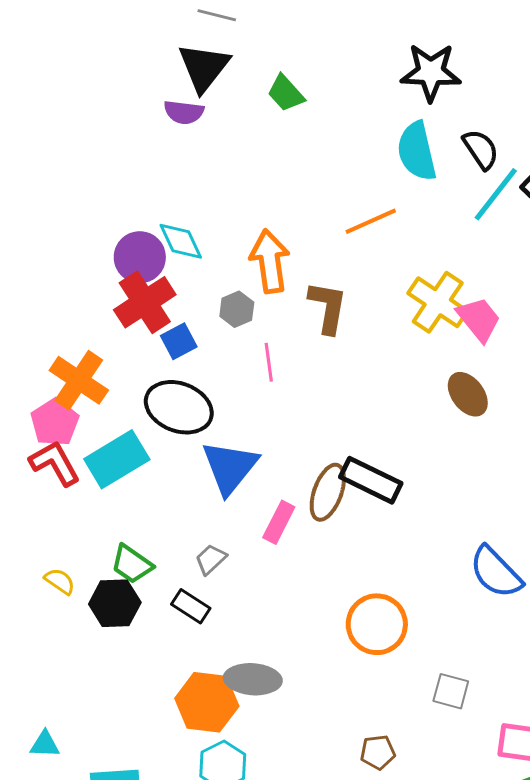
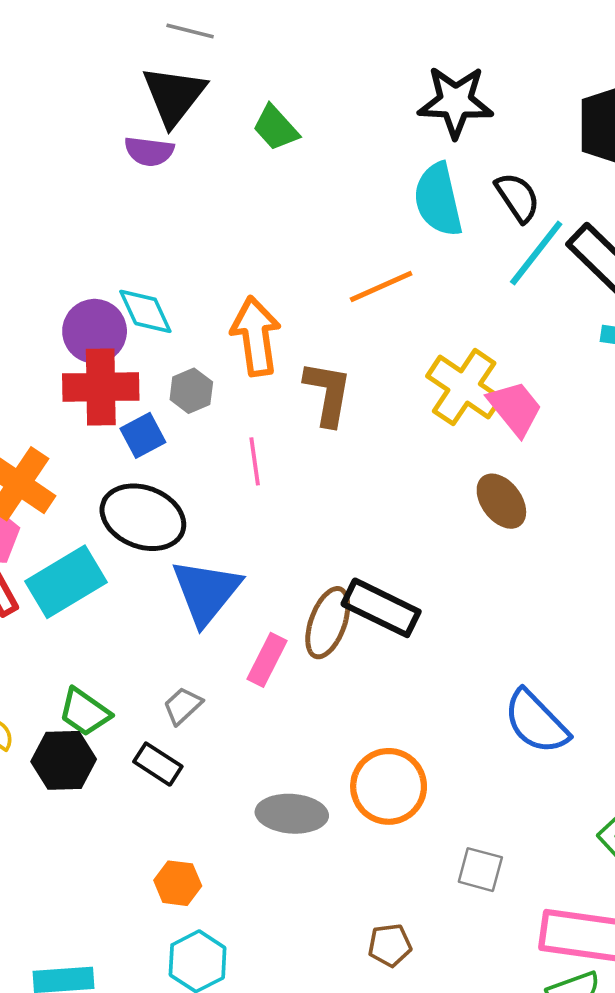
red cross: (145, 302) -> (101, 387), turned 32
gray hexagon: (237, 309) -> (191, 391), moved
gray ellipse: (253, 679) -> (292, 814), moved
orange hexagon: (207, 702) -> (178, 883), size x0.6

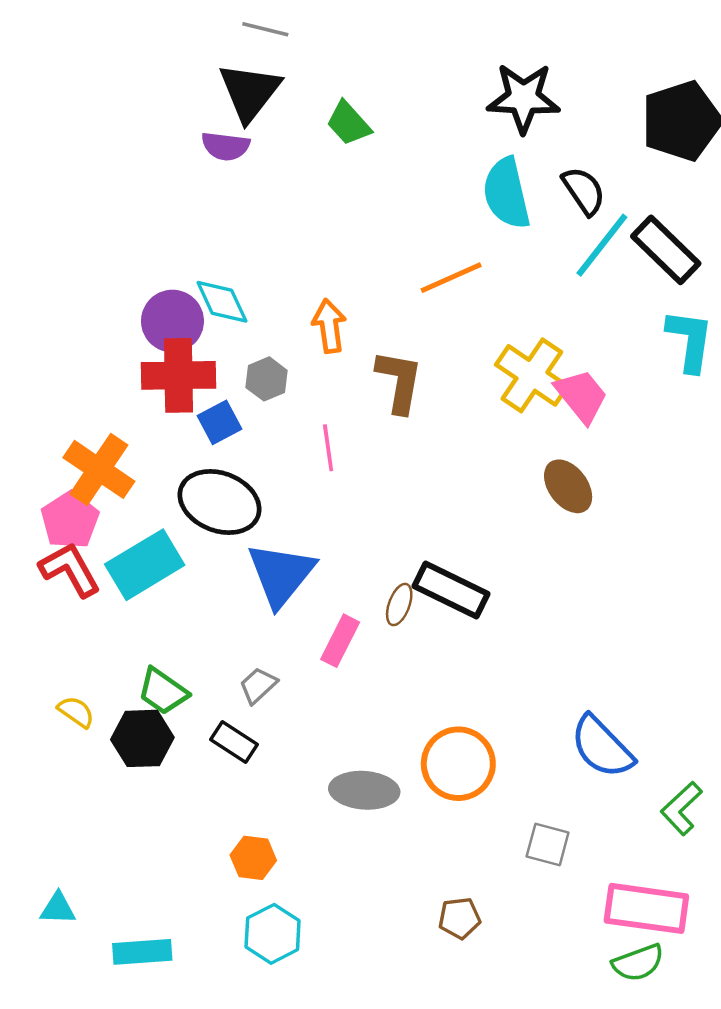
orange arrow: (256, 336) -> (329, 326), size x0.7
brown ellipse: (328, 623) -> (399, 605), size x0.6
blue semicircle: (536, 722) -> (602, 747), moved

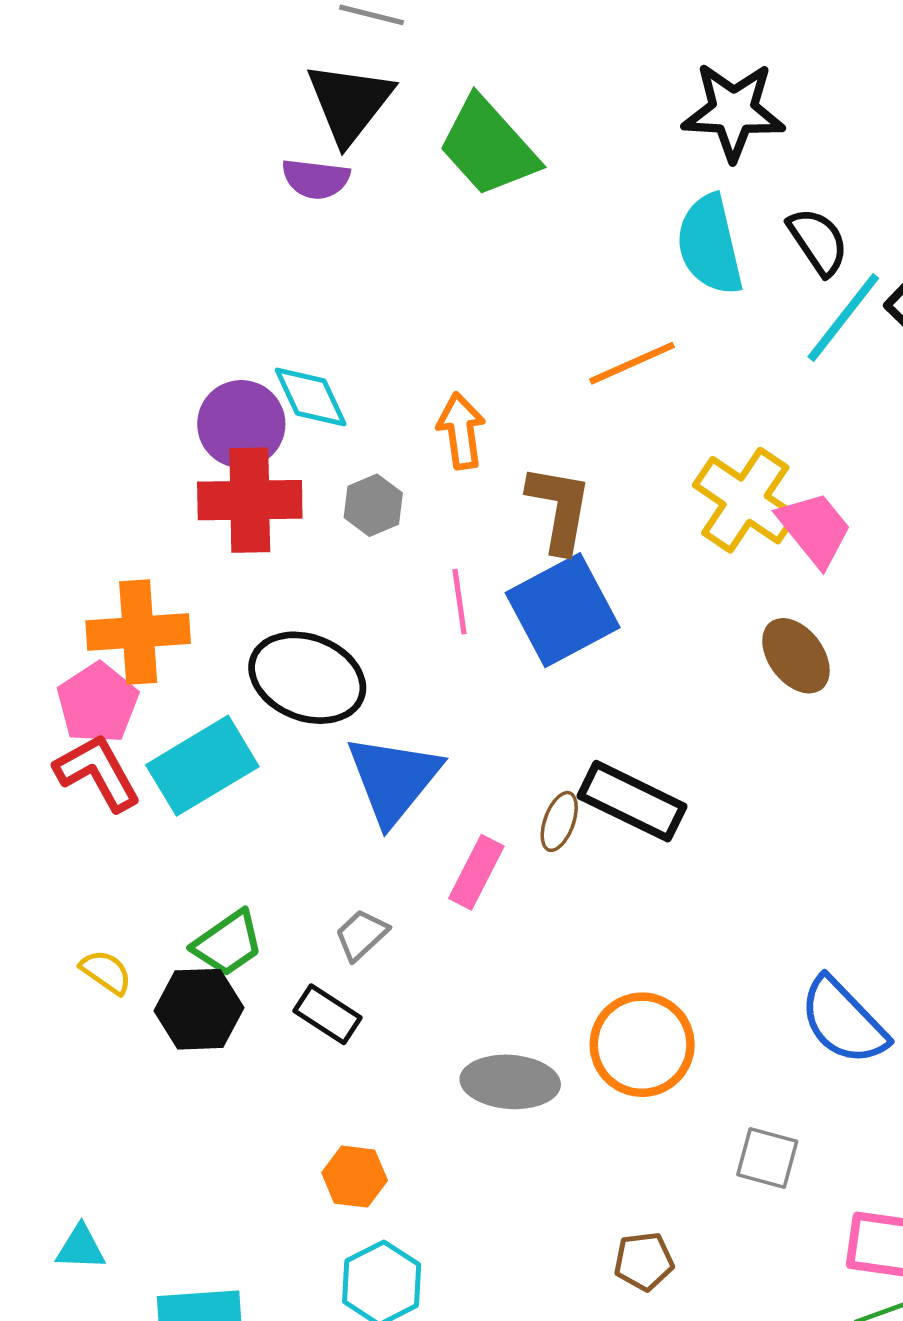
green trapezoid: (349, 123) -> (488, 147), size x1.6
blue square: (220, 422) -> (563, 610), moved, size x1.8
orange cross: (99, 469) -> (138, 632), turned -38
green trapezoid: (163, 691) -> (228, 943), turned -70

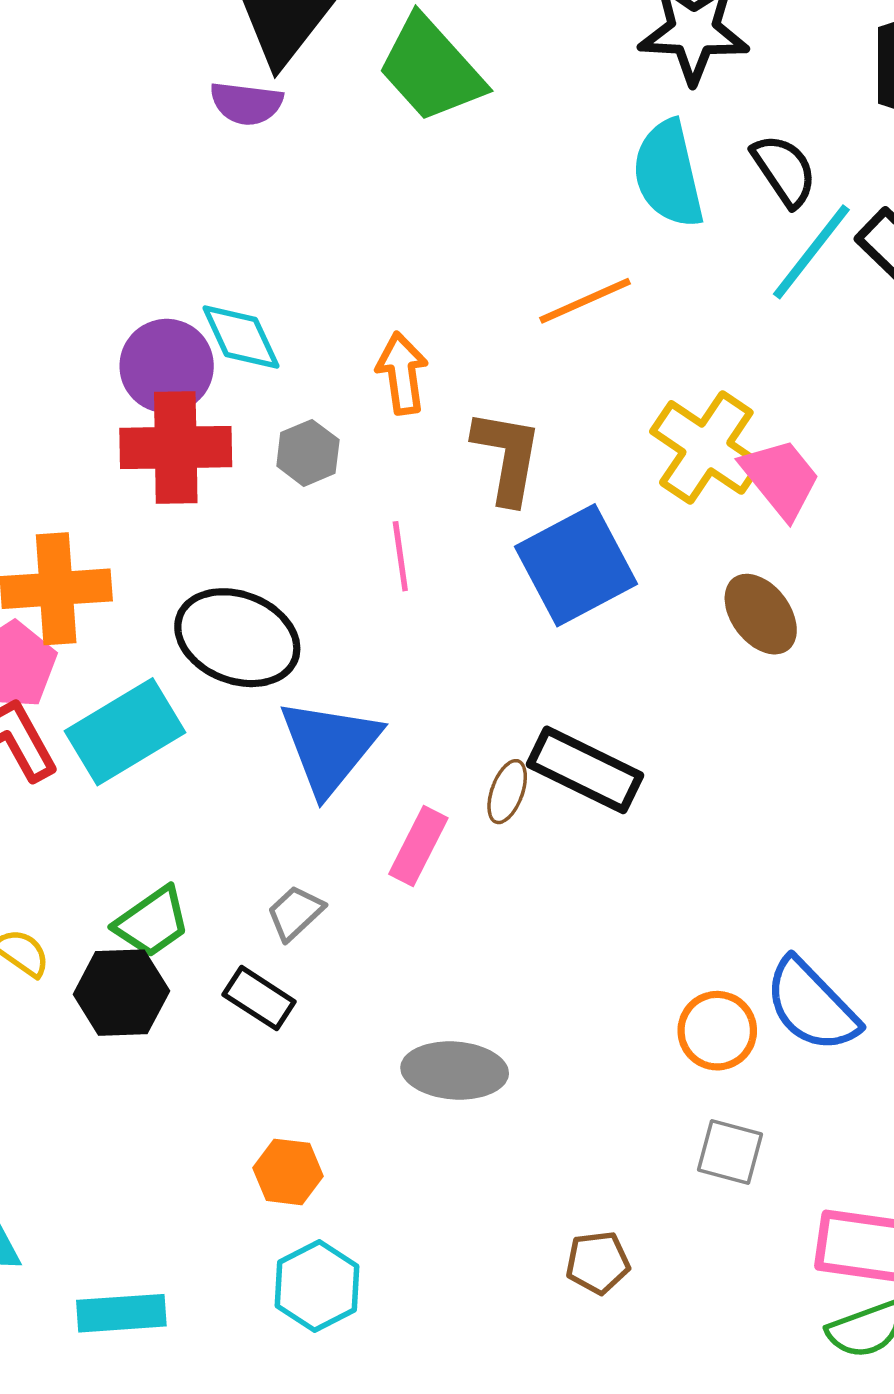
blue square: (563, 610) -> (576, 565), moved
orange circle: (642, 1045) -> (717, 1031), moved, size x0.7

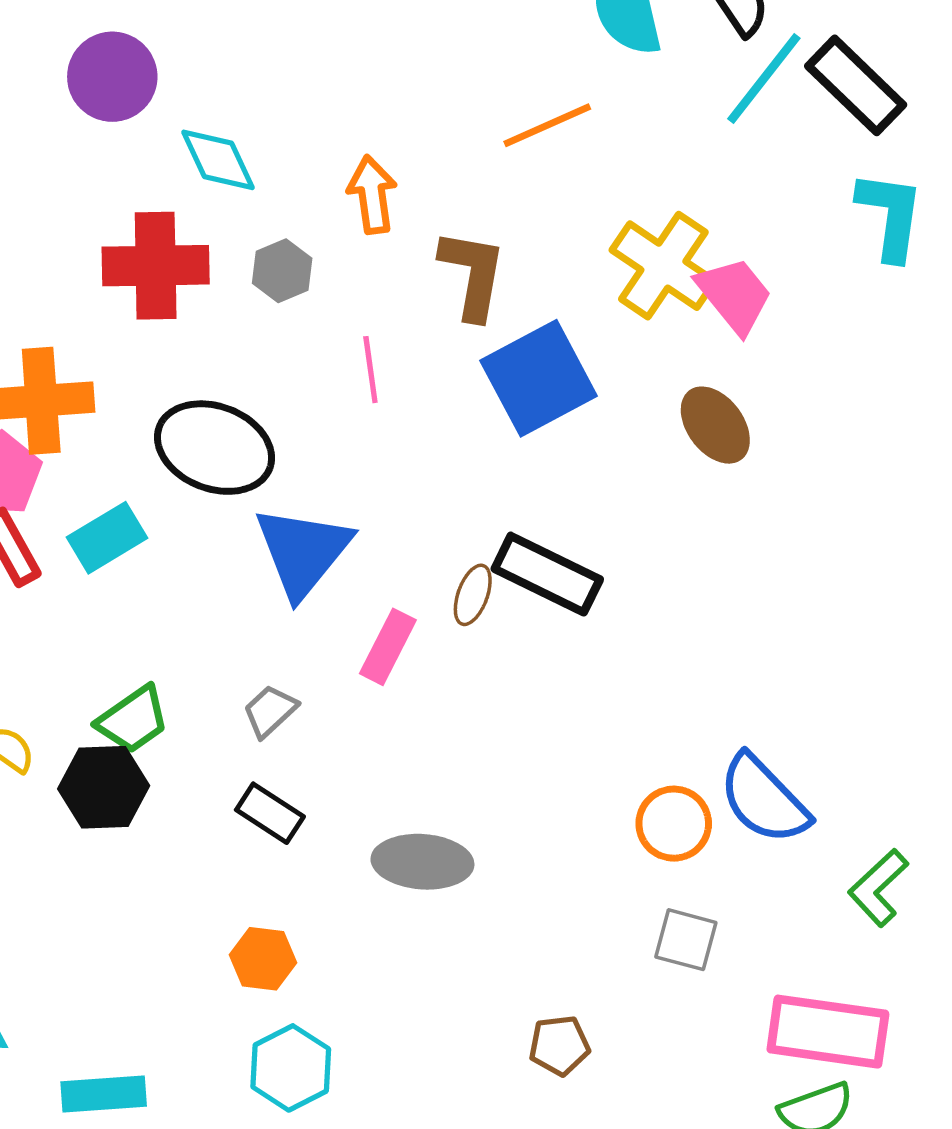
purple circle: (167, 366) -> (112, 77), moved
cyan rectangle: (125, 732) -> (107, 538), size x0.7
black rectangle: (259, 998) -> (270, 813), moved

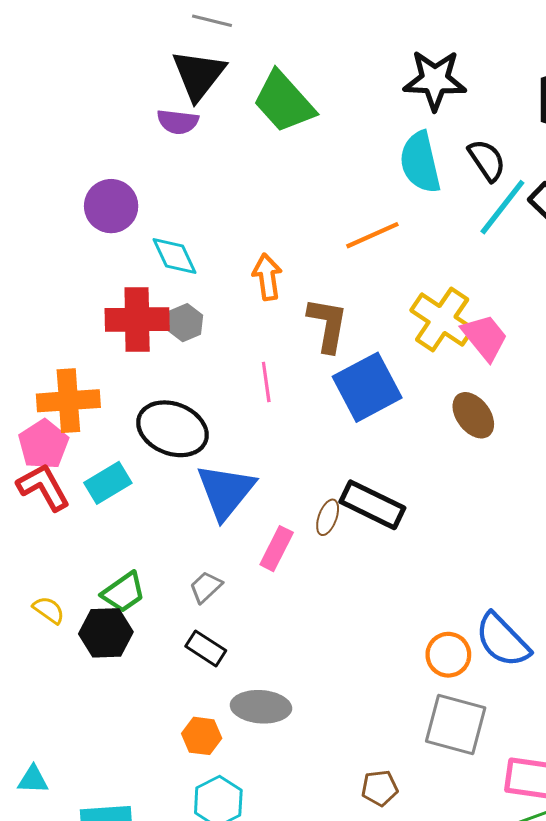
gray hexagon: (282, 271) -> (185, 323), moved
gray ellipse: (422, 862) -> (261, 707), moved
gray square: (686, 940) -> (456, 724), size x1.6

